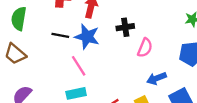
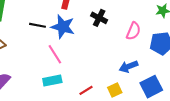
black cross: (125, 27) -> (99, 18), turned 35
pink semicircle: (145, 48) -> (133, 31), moved

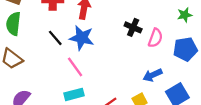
black cross: (99, 18) -> (133, 27), moved
black line: (38, 25) -> (55, 38), turned 42

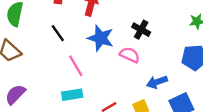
blue star: (82, 38) -> (101, 38), moved
pink semicircle: (155, 38) -> (130, 55), moved, turned -90

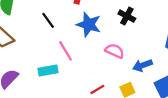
pink semicircle: (130, 55) -> (115, 51), moved
cyan rectangle: (72, 95) -> (48, 70), moved

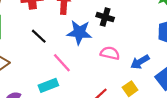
black cross: (127, 16) -> (105, 17), moved

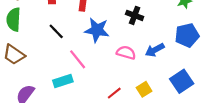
black cross: (105, 17) -> (135, 15), moved
blue arrow: (140, 62) -> (155, 50), moved

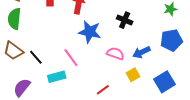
black line: (56, 31) -> (36, 57), moved
yellow square: (144, 89) -> (133, 75), moved

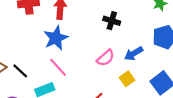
blue star: (90, 32) -> (56, 38), moved, turned -30
pink semicircle: (115, 54) -> (106, 58), turned 126

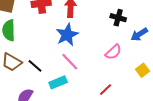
blue arrow: (134, 54) -> (139, 34), moved
yellow square: (127, 79) -> (142, 70), moved

